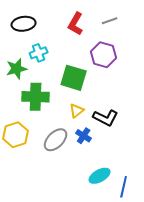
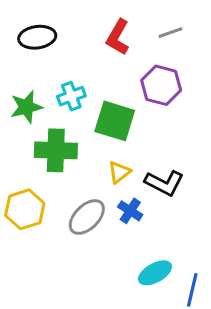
cyan cross: (39, 53) -> (71, 96), moved

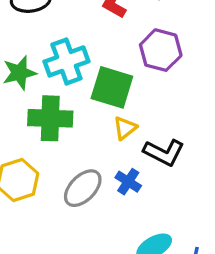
cyan cross: (71, 96) -> (66, 61), size x1.5
yellow triangle: (119, 172) -> (125, 128), moved

